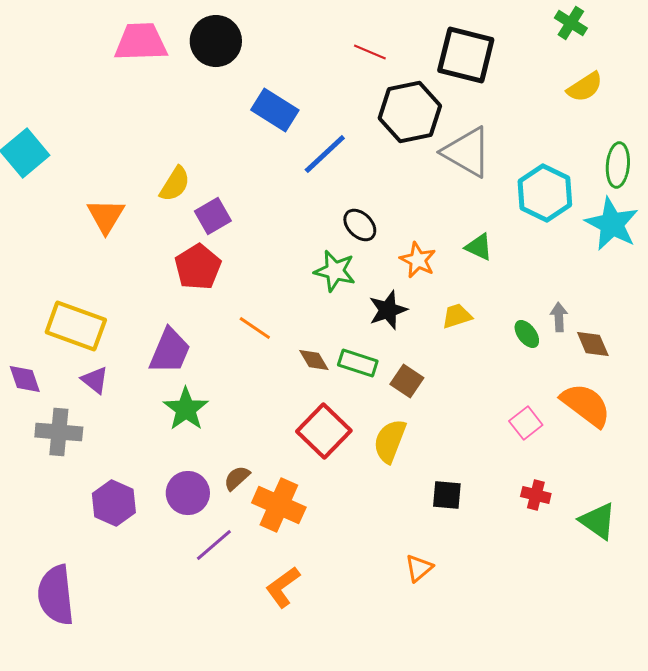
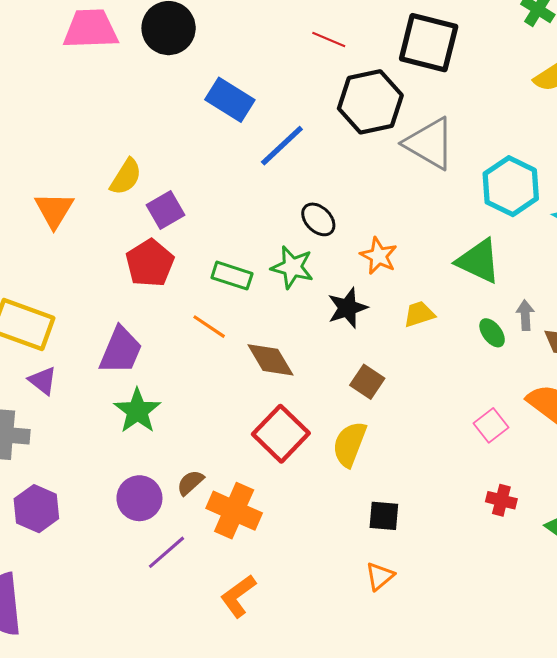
green triangle: (479, 247) -> (479, 261), moved, size x1.6
brown diamond: (314, 360) -> (270, 360), size x1.5
green rectangle: (358, 363) -> (232, 276), moved
black square: (447, 495) -> (384, 516), moved
purple hexagon: (114, 503) -> (36, 509), moved

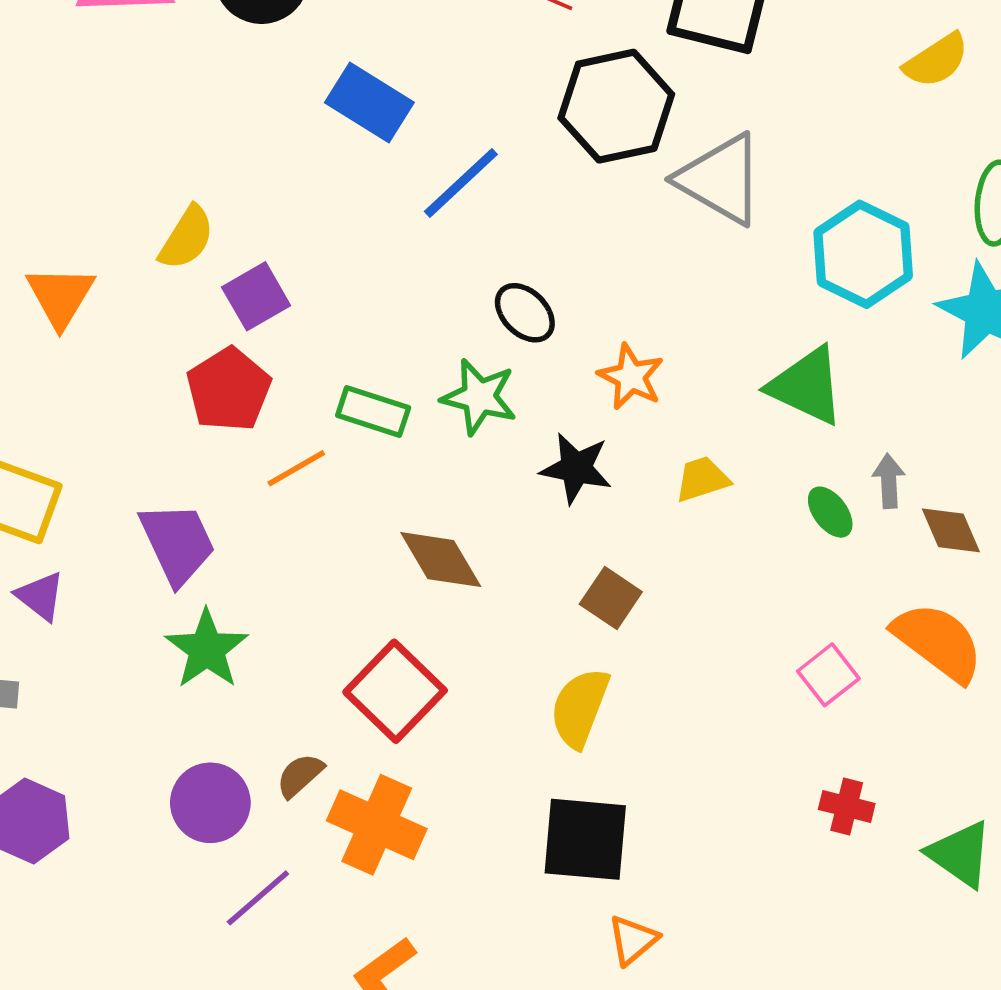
black star: (347, 308) -> (576, 468), turned 30
orange line: (209, 327) -> (296, 468), moved, turned -64
purple trapezoid: (121, 350) -> (177, 543), turned -48
red square: (281, 434) -> (395, 691), moved
black square: (384, 516) -> (585, 839), moved, size x1.6

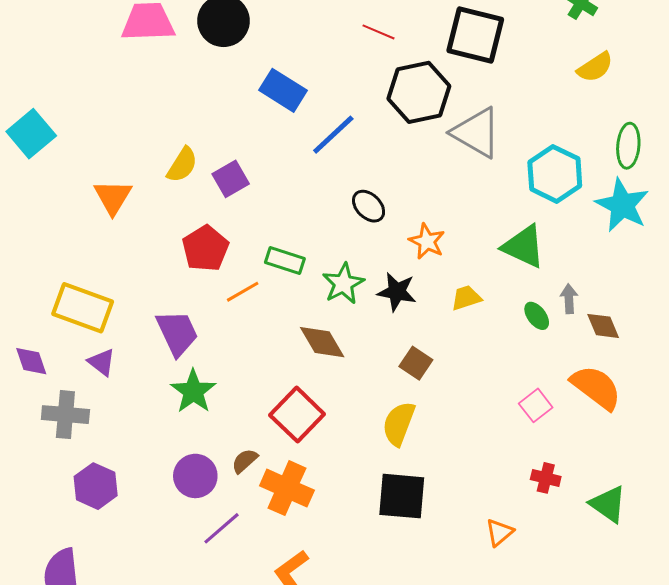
purple square: (256, 296) -> (231, 179), moved
green star: (479, 397) -> (343, 284), moved, turned 30
orange triangle: (633, 940) -> (499, 532), moved

